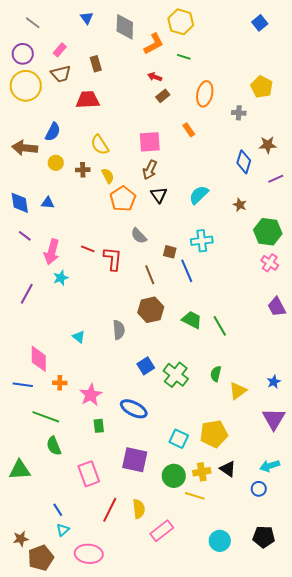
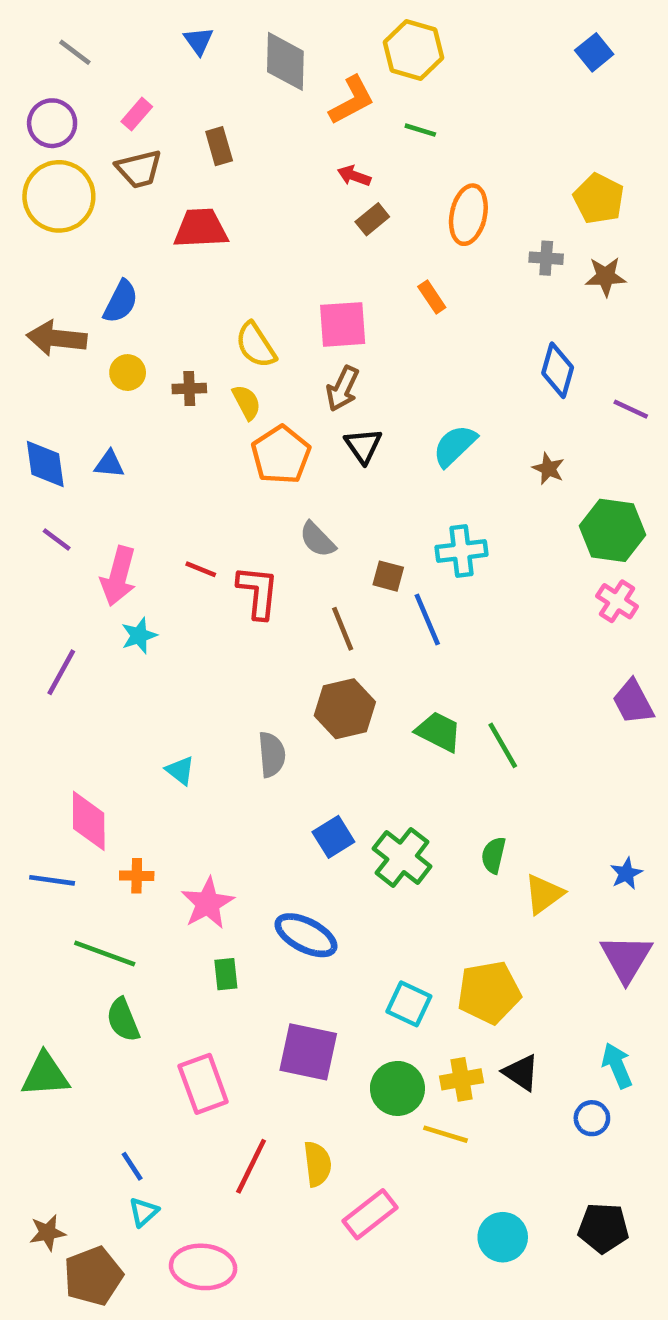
yellow semicircle: (100, 145) -> (256, 345), moved
brown star: (268, 145) -> (606, 276), moved
purple line: (276, 179) -> (631, 409), turned 49
cyan arrow: (270, 466) -> (617, 1066), turned 84

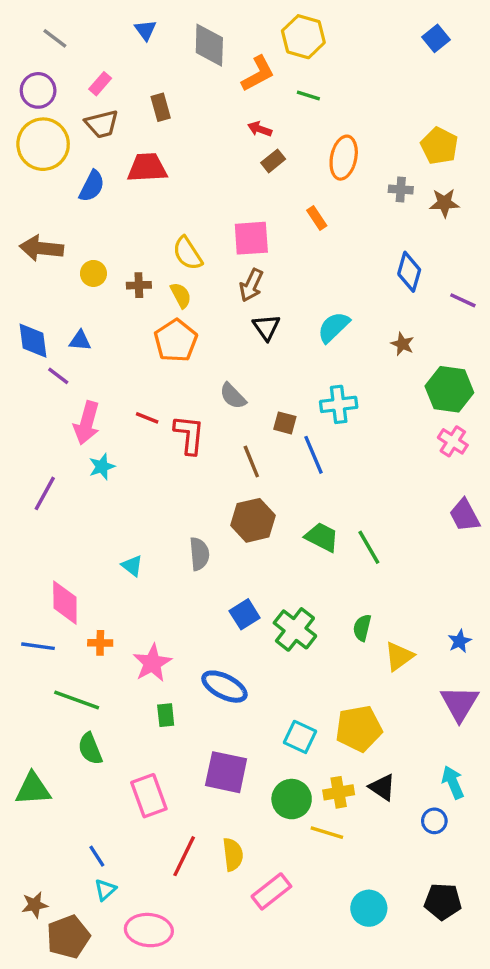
blue semicircle: (121, 302) -> (92, 186), moved
orange pentagon: (281, 455) -> (176, 341), moved
purple line: (57, 539) -> (58, 376), moved

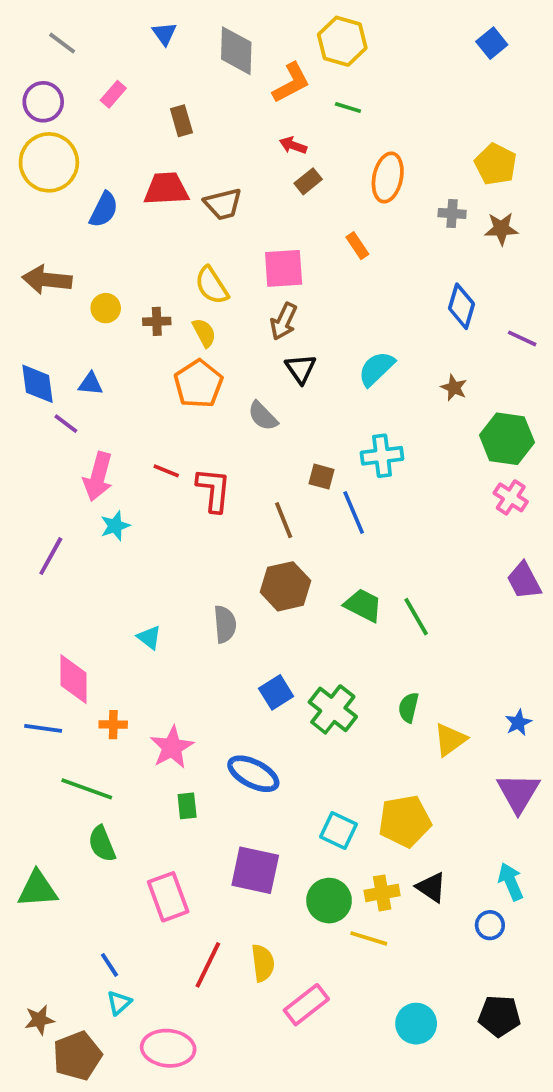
brown trapezoid: (102, 124) -> (223, 204), moved
gray semicircle: (233, 396) -> (263, 416), moved

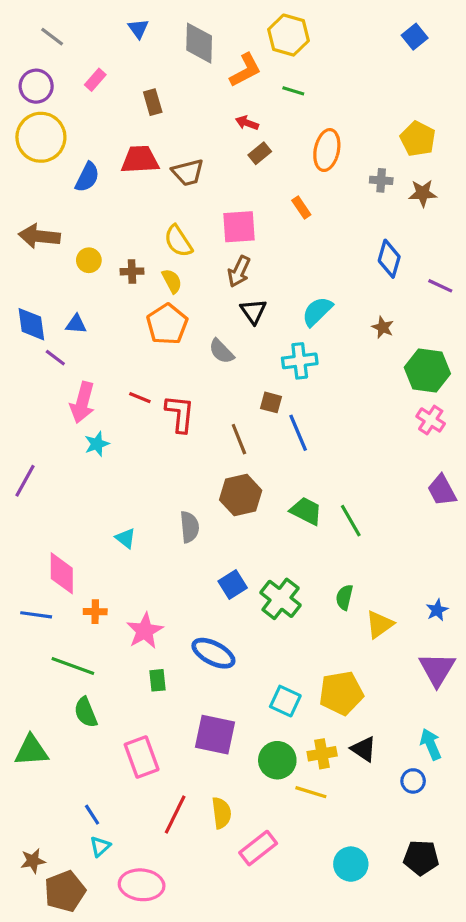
cyan cross: (382, 456) -> (300, 361), moved
purple line: (51, 556) -> (25, 481), moved

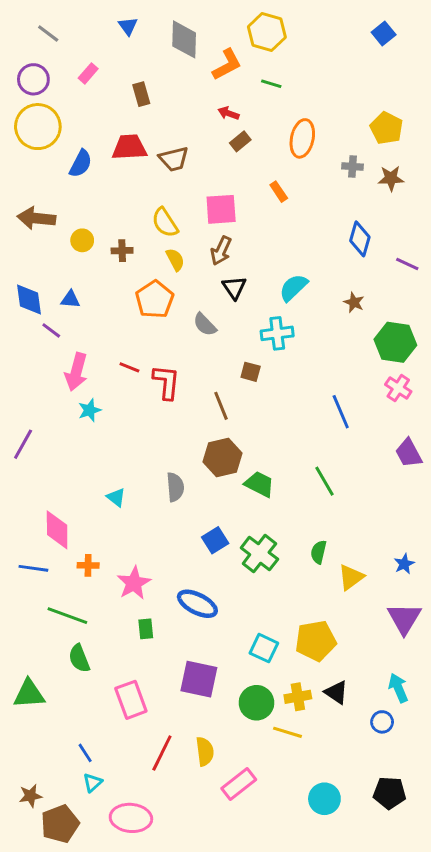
yellow semicircle: (172, 281) -> (175, 260), moved
blue line: (298, 433) -> (341, 412), moved
green trapezoid: (306, 511) -> (259, 484), moved

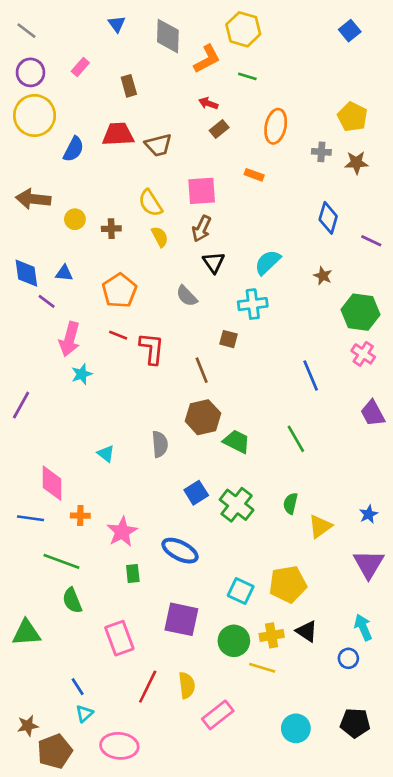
gray line: (48, 34) -> (26, 31), moved
orange rectangle: (279, 192) -> (254, 175), turned -36
orange pentagon: (155, 299) -> (119, 291), moved

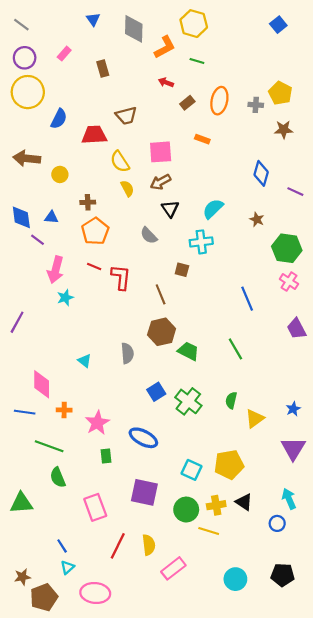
brown rectangle: (219, 129) -> (187, 103), moved
red trapezoid: (118, 134) -> (94, 135), moved
gray cross: (321, 152) -> (256, 105), moved
brown cross: (111, 229) -> (88, 202), moved
brown arrow: (202, 229) -> (161, 182), turned 36

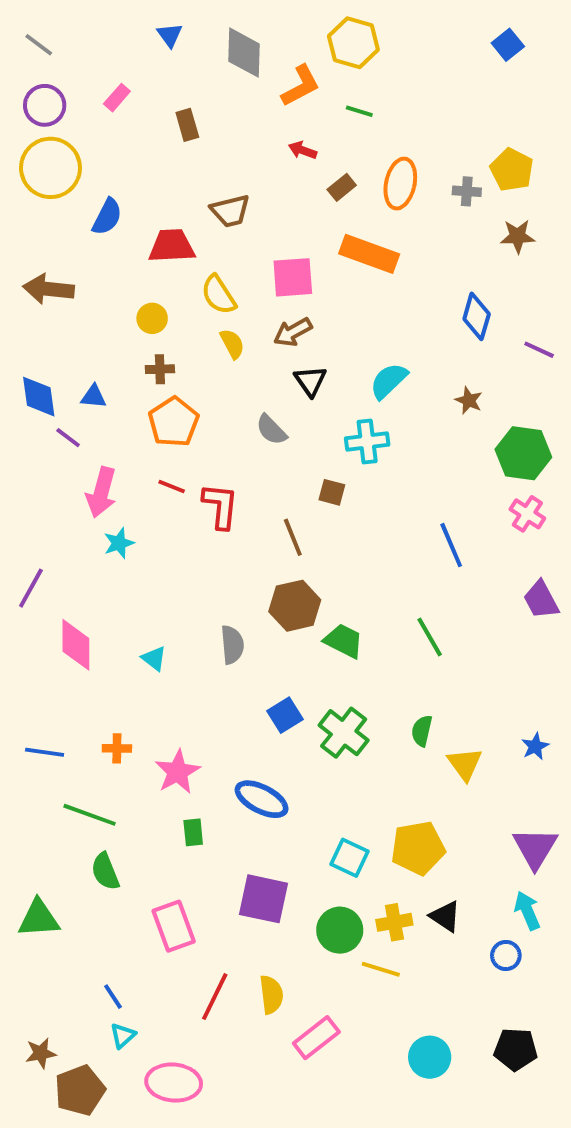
orange rectangle: (202, 139) -> (369, 254), size x2.0
yellow circle: (60, 174) -> (152, 318), moved
pink diamond: (42, 384) -> (76, 645), moved
yellow triangle: (255, 419) -> (465, 764), turned -30
purple triangle: (293, 448) -> (535, 848), moved

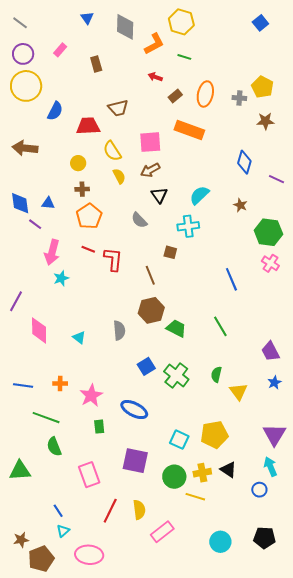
purple trapezoid: (541, 600) -> (270, 351), moved

